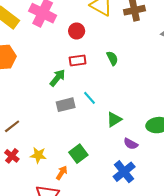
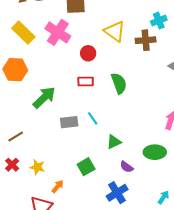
green semicircle: (112, 58) -> (119, 83), size x1.5
green arrow: (57, 78) -> (44, 98), moved, size x1.4
green square: (78, 154) -> (86, 167), moved

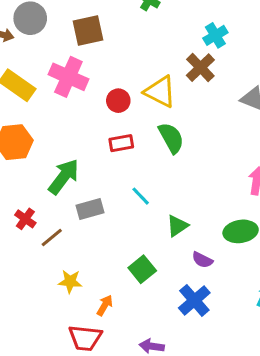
yellow triangle: (115, 31) -> (160, 92), moved
brown cross: (146, 40) -> (200, 68), turned -30
gray rectangle: (69, 122) -> (90, 209), moved
brown line: (16, 137) -> (52, 238), moved
red cross: (12, 165) -> (25, 219), moved

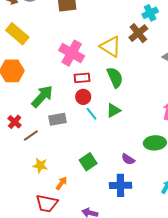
pink cross: (68, 77) -> (72, 53), moved
red circle: (118, 101) -> (83, 97), moved
green triangle: (177, 226) -> (113, 110), moved
blue cross: (194, 300) -> (120, 185), turned 35

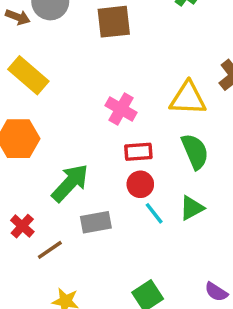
yellow triangle: (111, 46) -> (188, 98), turned -30
pink cross: (72, 53) -> (121, 109), size x0.7

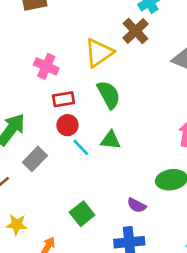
yellow triangle: (188, 98) -> (99, 53), turned -32
green triangle: (192, 208) -> (111, 140), turned 40
gray rectangle: (96, 222) -> (35, 159), turned -30

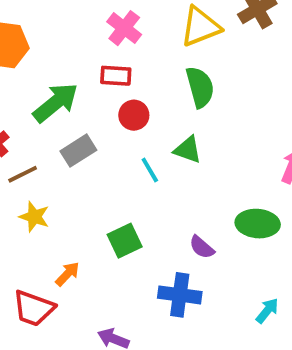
red rectangle: (63, 99) -> (116, 76), moved
cyan line: (81, 147) -> (150, 170), moved
yellow star: (17, 225) -> (34, 217), moved

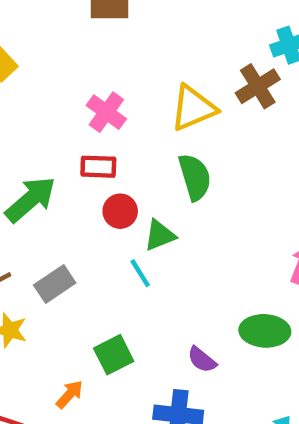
green triangle: (188, 150) -> (160, 235), moved, turned -40
gray rectangle: (78, 151) -> (55, 284), moved
orange arrow: (68, 274) -> (70, 394), moved

